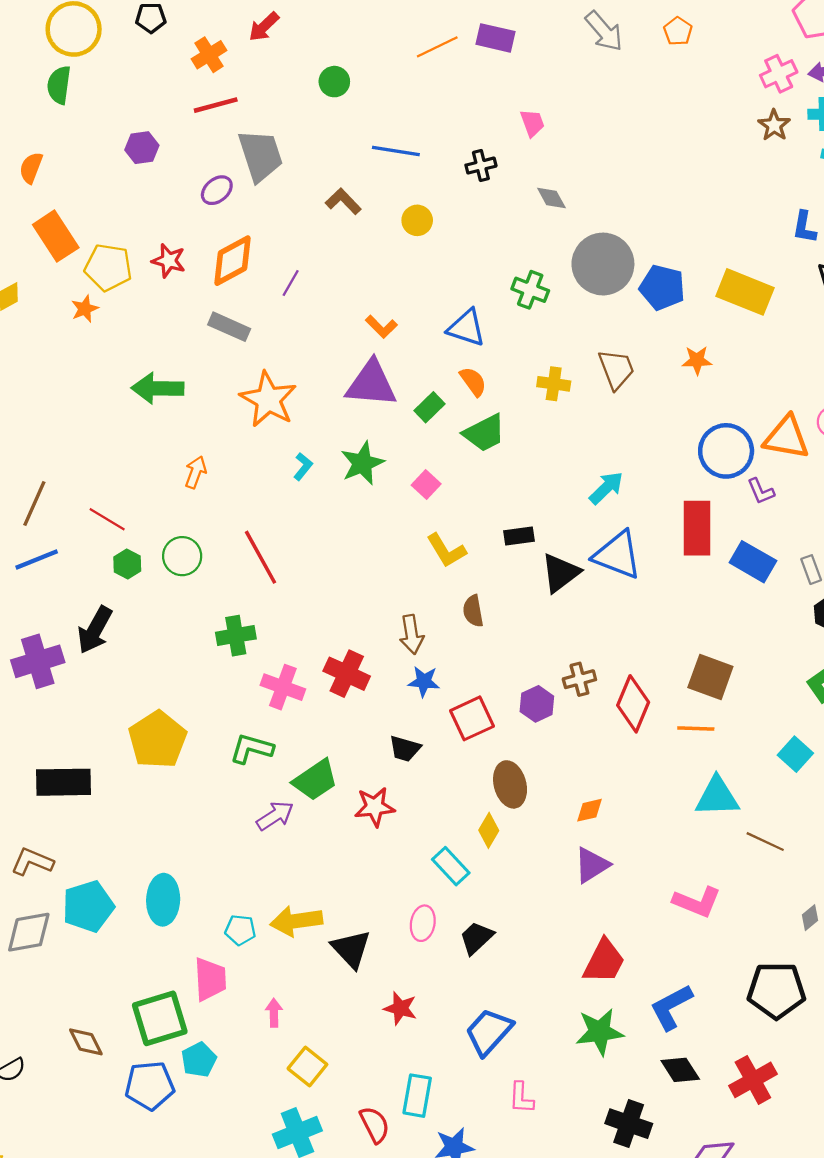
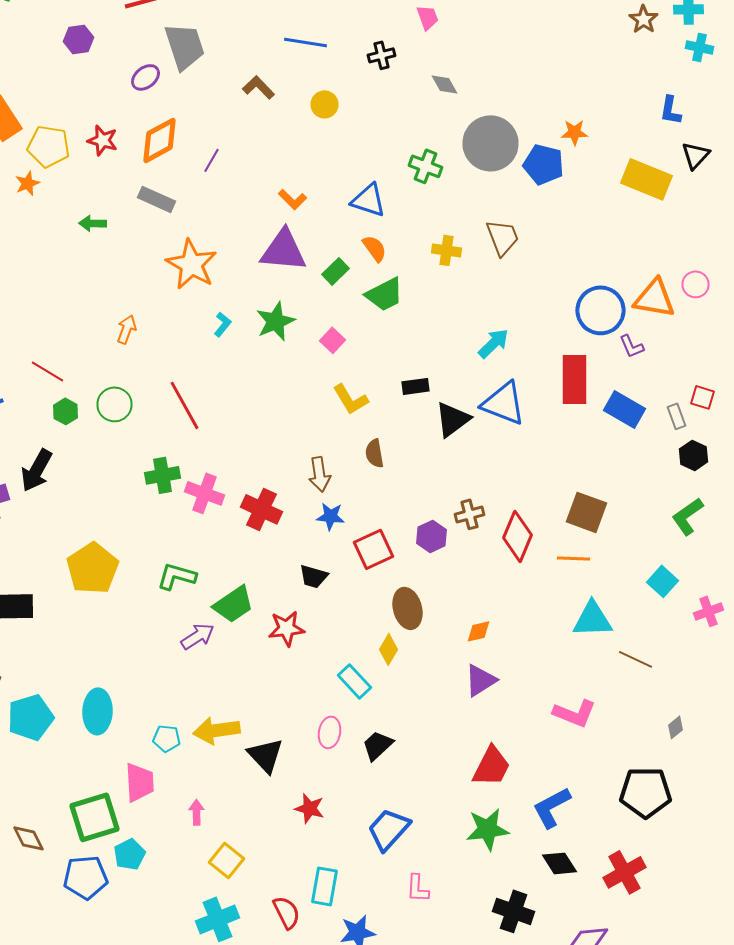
yellow rectangle: (745, 292) -> (646, 179), moved
orange star: (697, 360) -> (574, 132), moved
green arrow: (158, 388) -> (92, 223), moved, size x0.6
pink cross: (283, 687) -> (204, 493), moved

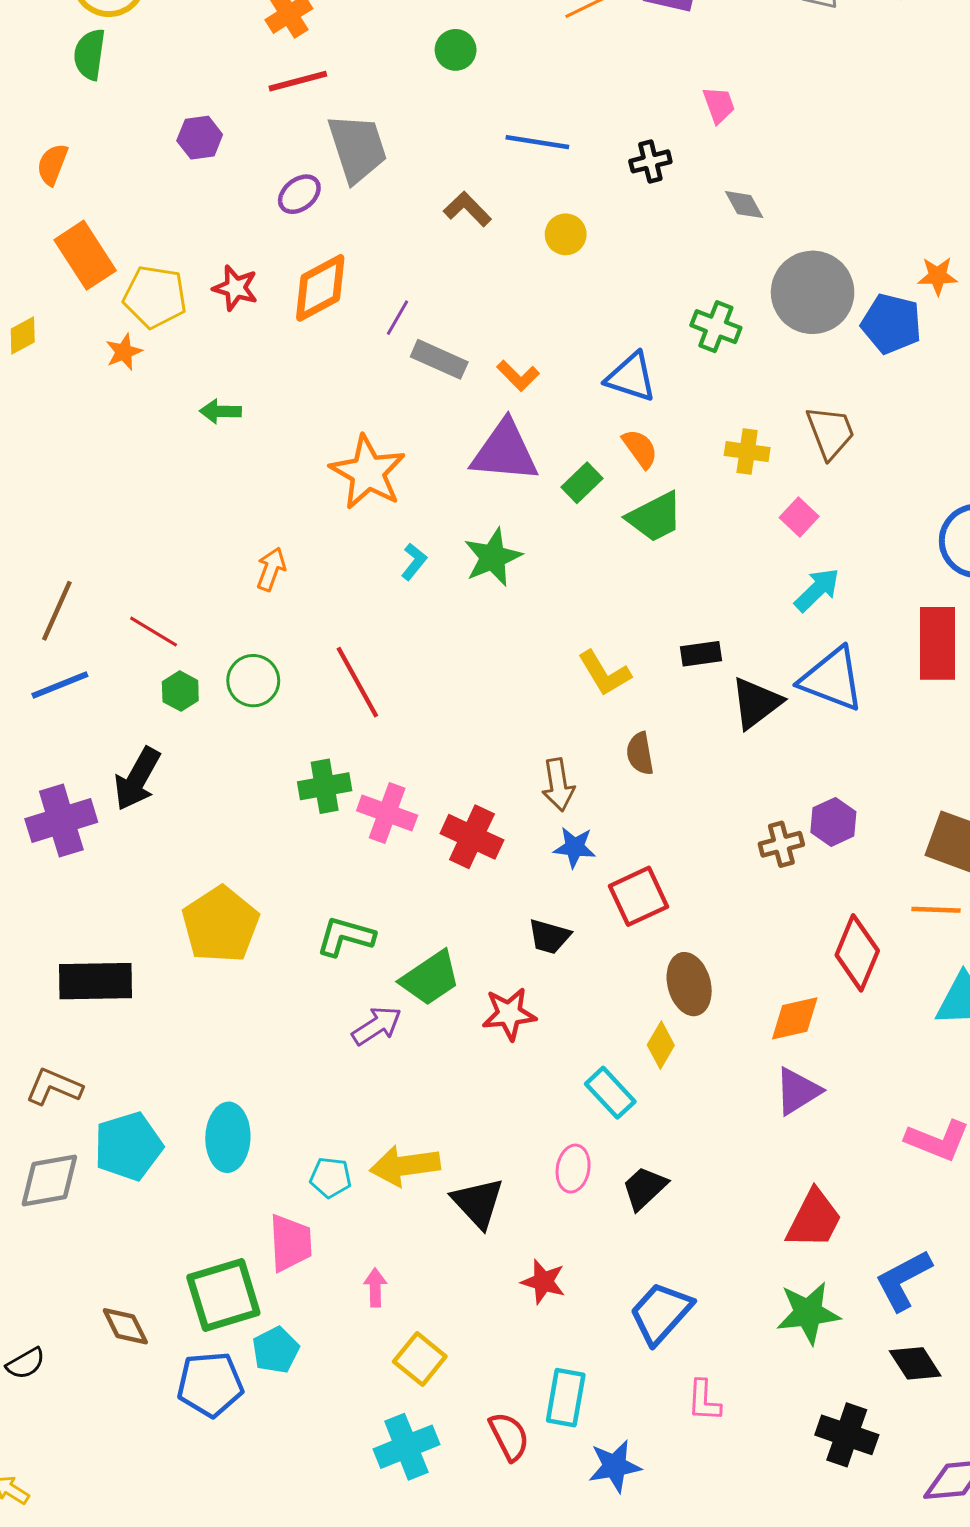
gray rectangle: (156, 199) -> (439, 359), moved
pink square: (332, 340) -> (799, 517), moved
purple hexagon: (432, 536) -> (833, 822), moved
red diamond: (518, 536) -> (857, 953), moved
orange diamond: (478, 631) -> (795, 1018), size x1.4

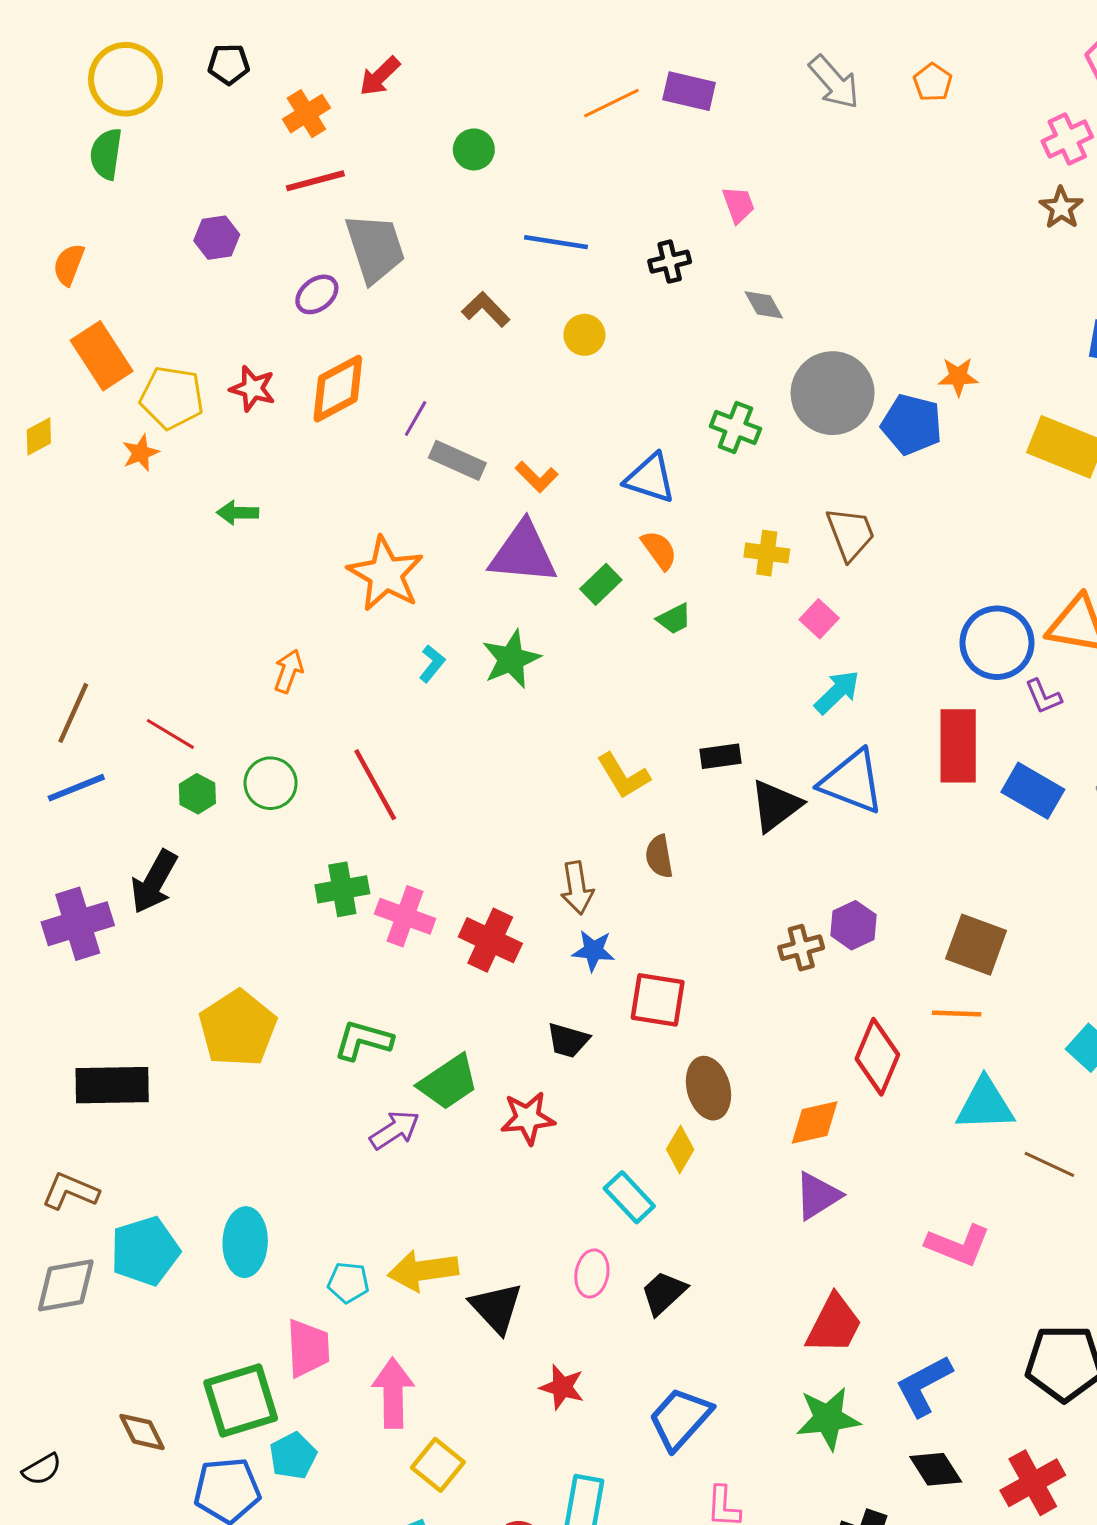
green trapezoid: (655, 517) -> (674, 619), size x0.6
red square: (639, 896) -> (658, 1000), turned 34
pink arrow: (375, 1288) -> (393, 1393), size x1.8

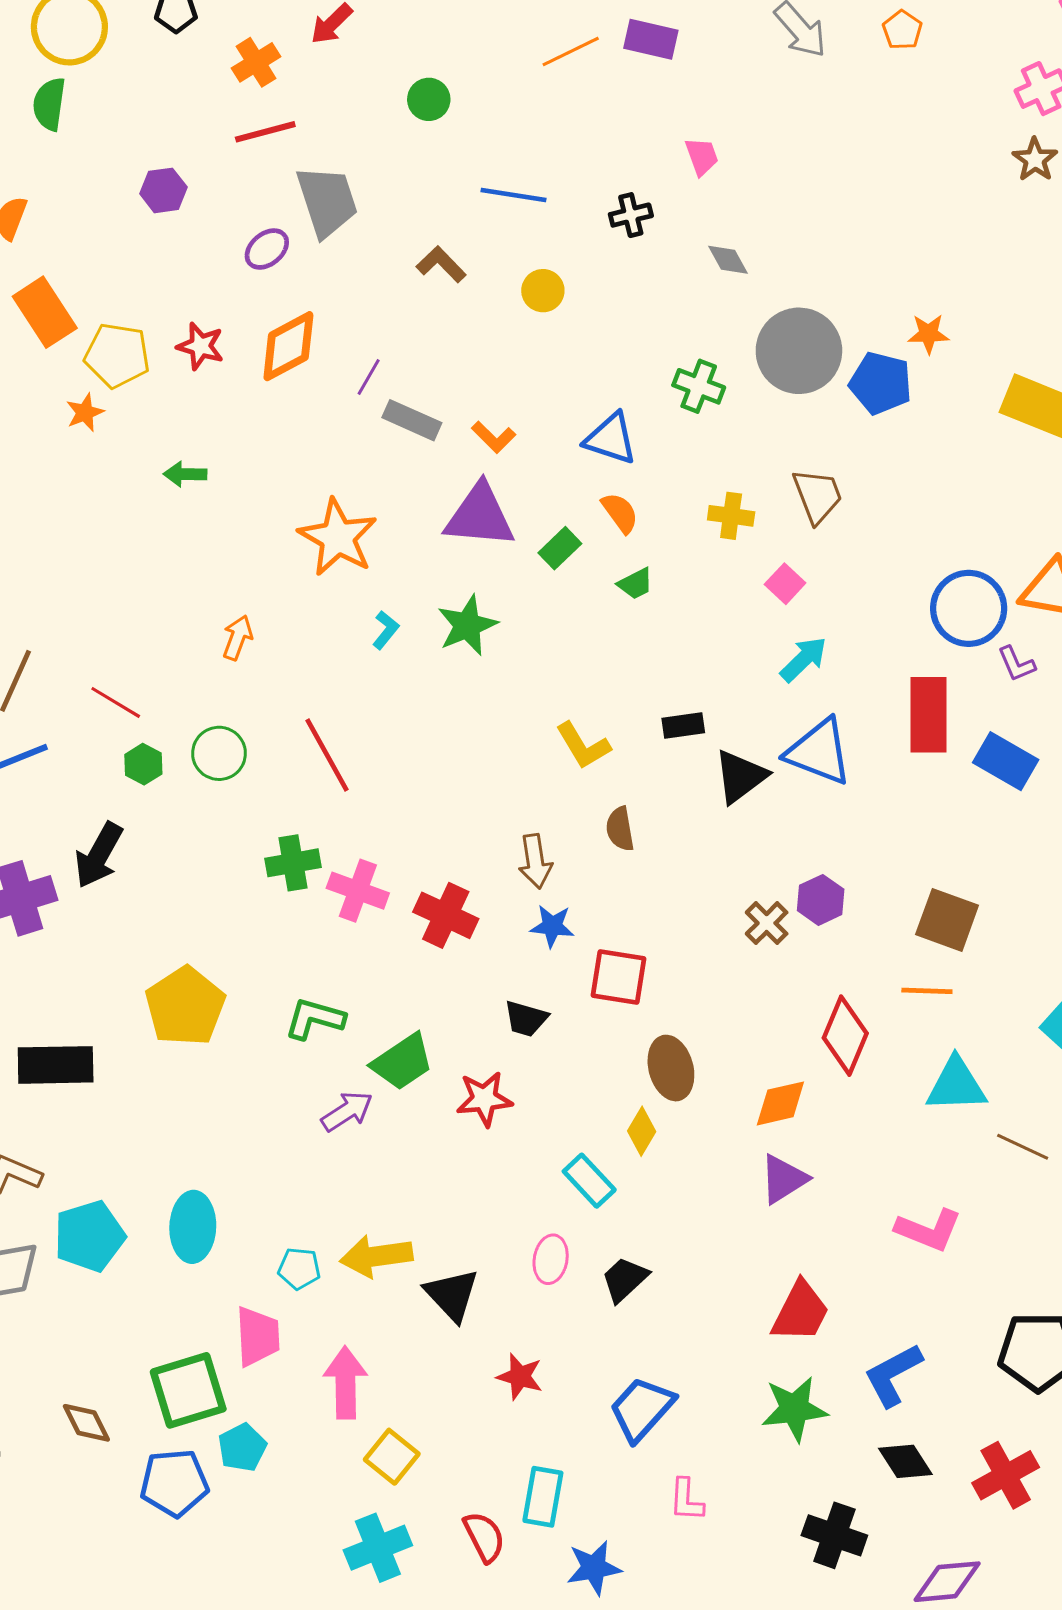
brown cross: (801, 948) -> (767, 923), turned -30

